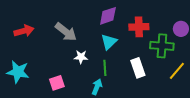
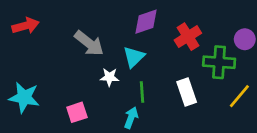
red cross: (139, 27) -> (188, 37), turned -30
red arrow: (24, 31) -> (26, 26), moved
cyan triangle: (109, 42) -> (134, 57), moved

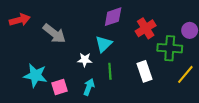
gray arrow: (89, 43) -> (54, 34), moved
cyan star: (24, 97) -> (35, 75), moved
cyan arrow: (131, 118) -> (89, 87), moved

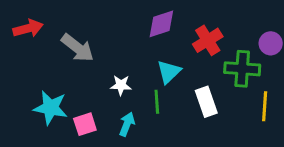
cyan triangle: (104, 44) -> (169, 72), moved
yellow line: (185, 74) -> (265, 106), turned -36

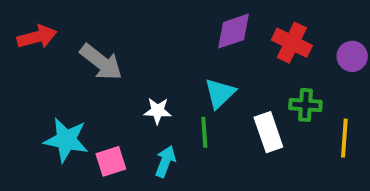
purple diamond: (161, 24) -> (233, 31), moved
red cross: (208, 40) -> (292, 43), moved, turned -32
green cross: (242, 69) -> (305, 105), moved, size x0.7

